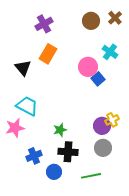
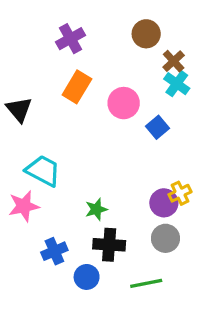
brown cross: (115, 18) -> (174, 61), moved
pink circle: (88, 67) -> (124, 103), moved
black triangle: (23, 68) -> (19, 109), moved

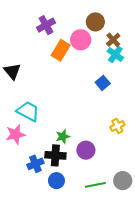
orange rectangle: (77, 87) -> (61, 50), moved
pink circle: (124, 103) -> (81, 40), moved
purple circle: (164, 203) -> (86, 150), moved
gray circle: (165, 238) -> (123, 181), moved
black cross: (109, 245) -> (55, 155), moved

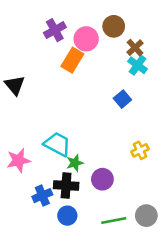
pink circle: (81, 40) -> (86, 39), moved
cyan trapezoid: (28, 111) -> (57, 144), moved

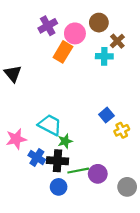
cyan cross: (138, 65) -> (104, 56), moved, turned -35
blue square: (122, 99) -> (106, 115), moved
purple circle: (102, 179) -> (98, 174), moved
blue cross: (42, 196) -> (37, 158), moved, turned -35
green line: (114, 221) -> (78, 171), moved

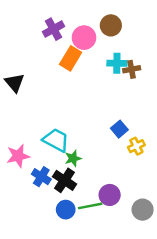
brown cross: (117, 41) -> (132, 69), moved, turned 32
black cross: (57, 161) -> (64, 180), turned 30
green line: (78, 171) -> (90, 206), moved

